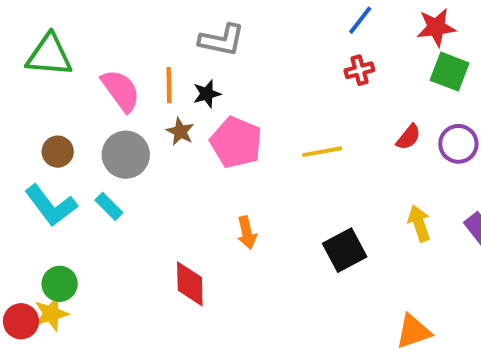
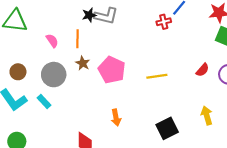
red cross: (359, 70) -> (164, 22), moved
pink semicircle: (121, 90) -> (52, 41), size x0.6
black star: (207, 94) -> (89, 15), moved

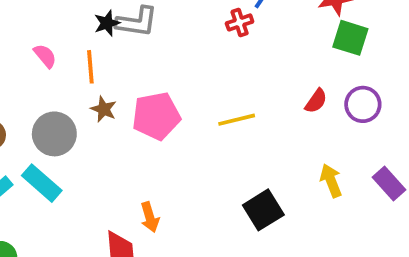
pink semicircle: (52, 41) -> (45, 56), moved
pink pentagon: (112, 70) -> (156, 116), turned -30
cyan rectangle: (44, 101) -> (42, 183), size x1.5
orange arrow: (116, 118) -> (150, 217), moved

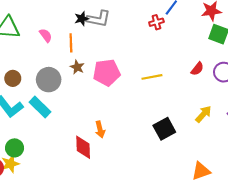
yellow arrow: (331, 181) -> (203, 114), turned 60

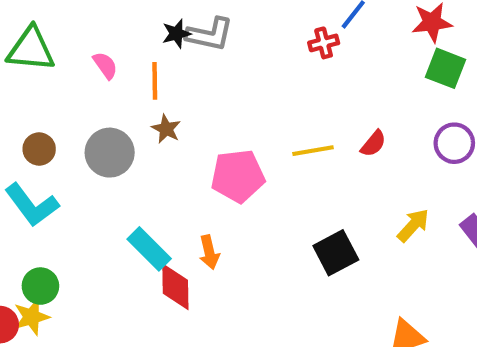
red semicircle: (197, 69) -> (373, 144), moved
pink pentagon: (107, 73) -> (238, 176), moved
cyan rectangle: (40, 107) -> (149, 249), moved

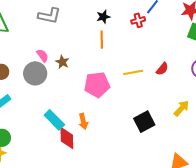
black star: (176, 34) -> (103, 17), moved
gray L-shape: (210, 34) -> (49, 16), moved
pink semicircle: (105, 65) -> (43, 56), moved
orange line: (155, 81) -> (102, 40), moved

